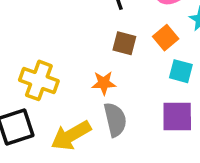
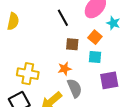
cyan square: (181, 71) -> (95, 57), moved

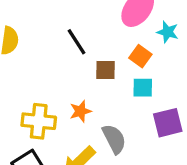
black line: (63, 18) -> (77, 42), moved
orange star: (65, 69) -> (80, 111), moved

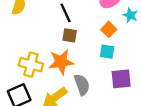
brown square: (106, 70) -> (70, 35), moved
orange star: (80, 111) -> (61, 62), size x1.6

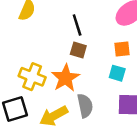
orange square: (109, 29) -> (122, 49), turned 32
orange star: (61, 62) -> (66, 78), turned -30

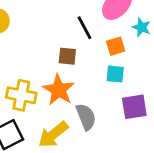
black line: (77, 25) -> (84, 28), moved

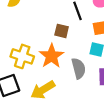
gray semicircle: (86, 117) -> (79, 68), moved

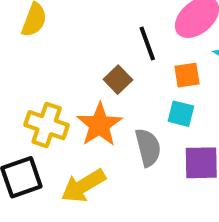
brown square: (62, 31) -> (118, 80), turned 32

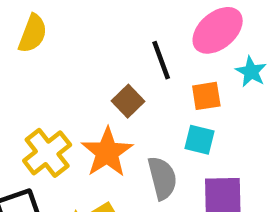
yellow cross: (47, 125) -> (47, 153), turned 33

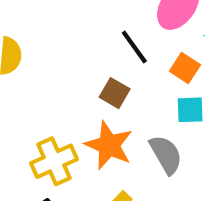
orange square: (206, 96) -> (185, 68), turned -32
yellow cross: (47, 153) -> (54, 161), turned 30

